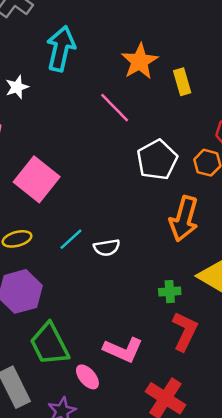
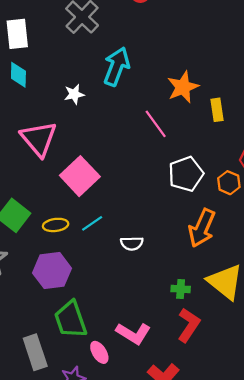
cyan line: (71, 239) -> (92, 223), moved

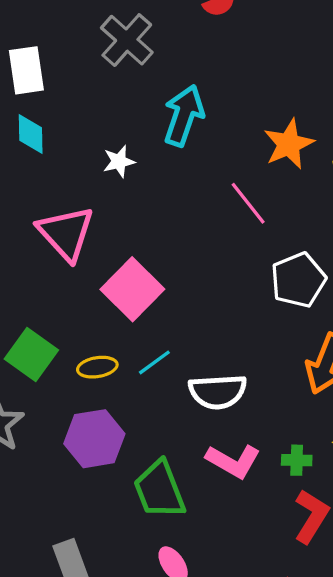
white semicircle: (132, 243) -> (218, 392), size x1.6
green trapezoid: (71, 320) -> (160, 490), moved
pink L-shape: (133, 333) -> (233, 461), moved

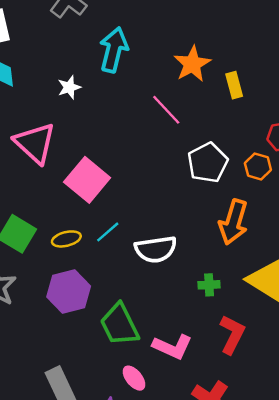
green cross: (297, 460) -> (209, 285), moved
pink L-shape: (233, 461) -> (172, 347), moved

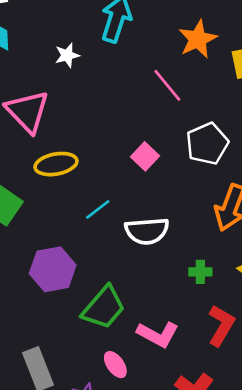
pink square: (87, 180) -> (145, 156), moved, size x0.6
yellow ellipse: (66, 239) -> (56, 164), moved, size x1.4
green trapezoid: (119, 325) -> (104, 307), turned -117

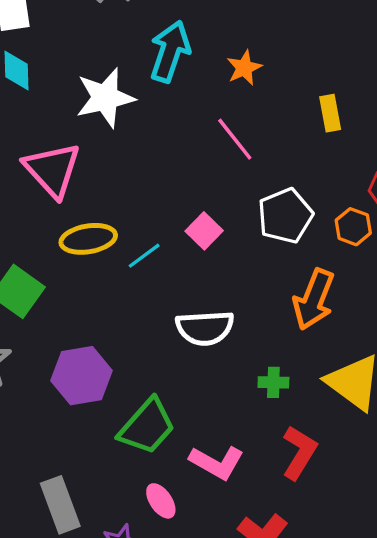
orange star: (198, 39) -> (244, 68), moved, size x0.7
white star: (67, 55) -> (105, 98), size x1.8
cyan line: (98, 210) -> (144, 256), moved

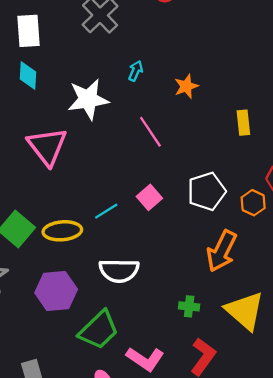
cyan arrow: (170, 52) -> (136, 71), size x0.5
pink line: (235, 139) -> (150, 132), moved
yellow ellipse: (88, 239) -> (62, 231), moved
white semicircle: (205, 328) -> (119, 271), moved

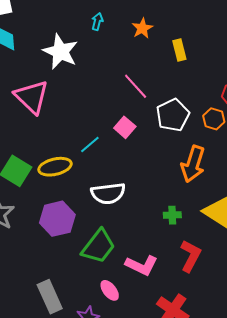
white star: (88, 99) -> (60, 52), turned -30
yellow rectangle: (243, 123) -> (179, 50), moved
pink line: (150, 132) -> (136, 86), moved

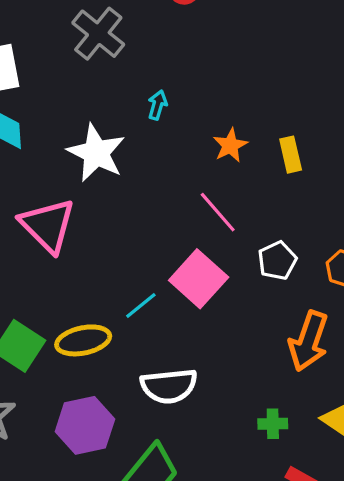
orange star: (142, 28) -> (230, 145), moved
white pentagon: (173, 115) -> (277, 261), size x0.7
pink square: (125, 127) -> (199, 279), size x1.6

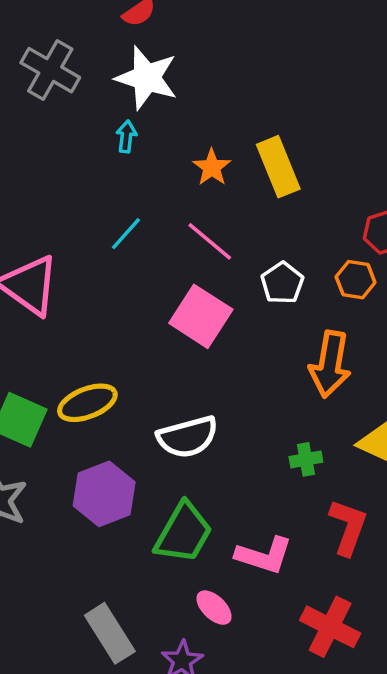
white star: (96, 153) -> (147, 78), moved
yellow rectangle: (291, 155) -> (278, 167), size x1.5
cyan line: (141, 306) -> (126, 234), moved

